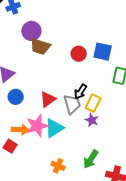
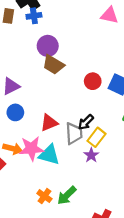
cyan triangle: (54, 128) -> (49, 155), turned 35
green arrow: (91, 159) -> (67, 195), moved

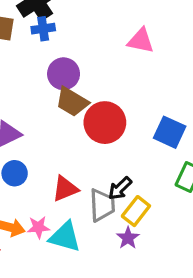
pink triangle: (109, 15) -> (141, 41), moved
red circle: (93, 81) -> (105, 123), moved, size x1.6
pink star: (31, 148) -> (38, 227), size x0.6

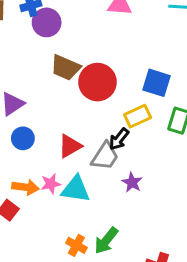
purple circle: (64, 74) -> (47, 22), moved
gray trapezoid: (102, 205) -> (105, 156), turned 44
yellow rectangle: (136, 211) -> (138, 116), moved, turned 35

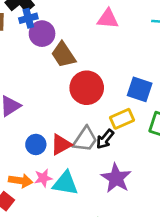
brown trapezoid: (66, 68) -> (63, 55), moved, turned 32
blue circle: (23, 138) -> (36, 144), moved
gray trapezoid: (105, 156) -> (85, 139), moved
purple star: (132, 182) -> (116, 178), size x1.6

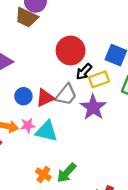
brown trapezoid: (63, 55) -> (27, 17), moved, turned -35
black arrow: (105, 139) -> (84, 72), moved
purple star: (116, 178) -> (93, 107), moved

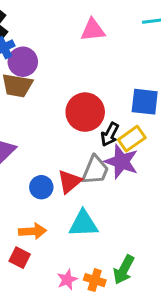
purple star: (93, 107) -> (121, 162), moved
pink star: (28, 125) -> (67, 280), moved

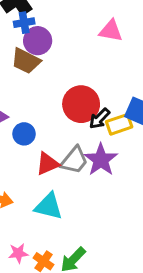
black arrow: (110, 134) -> (99, 119), moved
yellow rectangle: (132, 139) -> (119, 124), moved
blue circle: (41, 187) -> (24, 134), moved

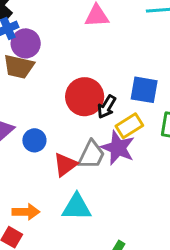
yellow rectangle: (119, 124) -> (129, 126), moved

